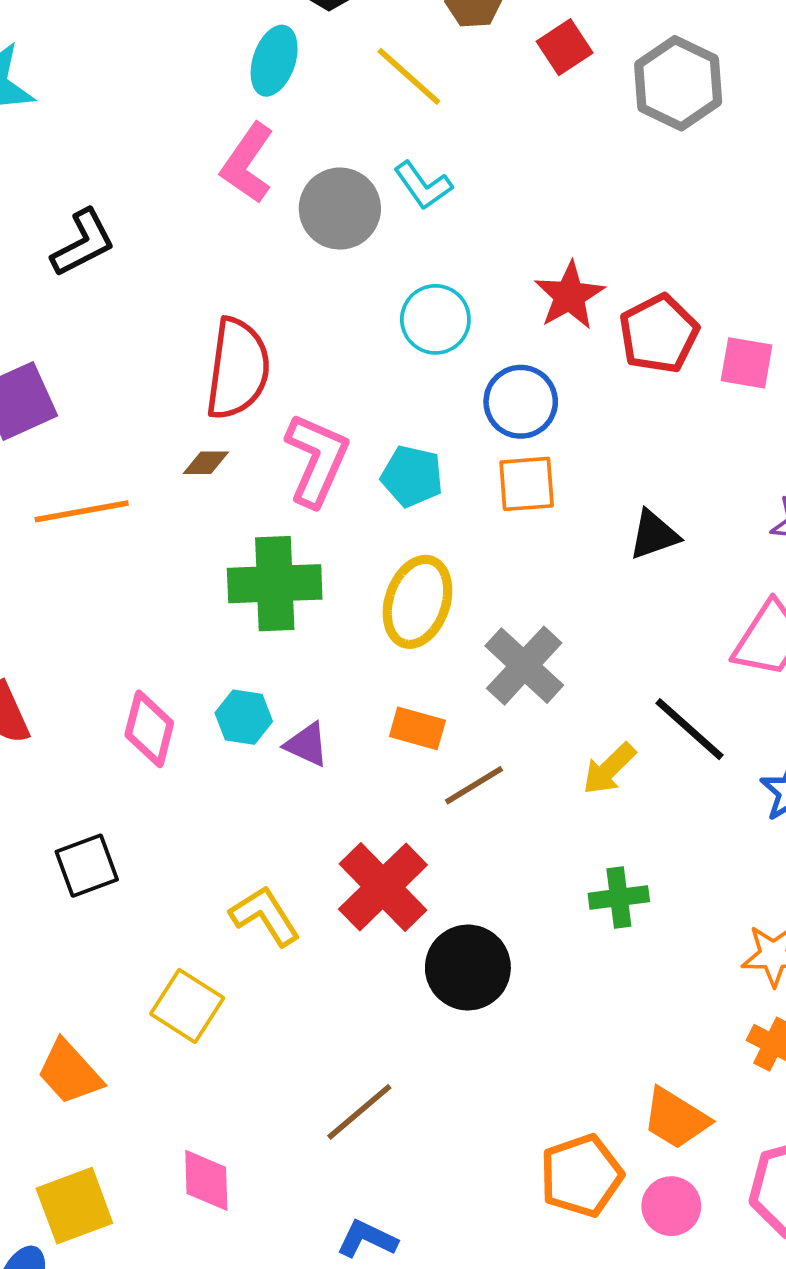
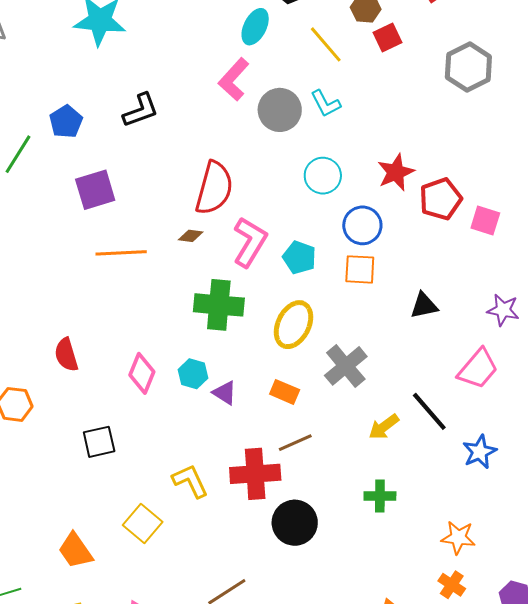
red square: (565, 47) -> (388, 38), moved
brown line: (474, 785) -> (295, 443), moved
red cross: (383, 887) -> (255, 474), turned 33

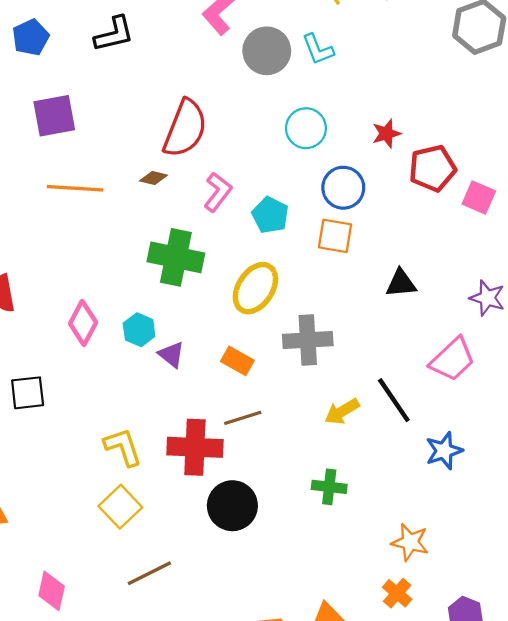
red star: (396, 172) -> (386, 134), size x0.7
pink L-shape: (250, 242) -> (218, 192), size x0.7
gray cross: (346, 366) -> (308, 340), turned 30
yellow square: (143, 523) -> (120, 507), moved

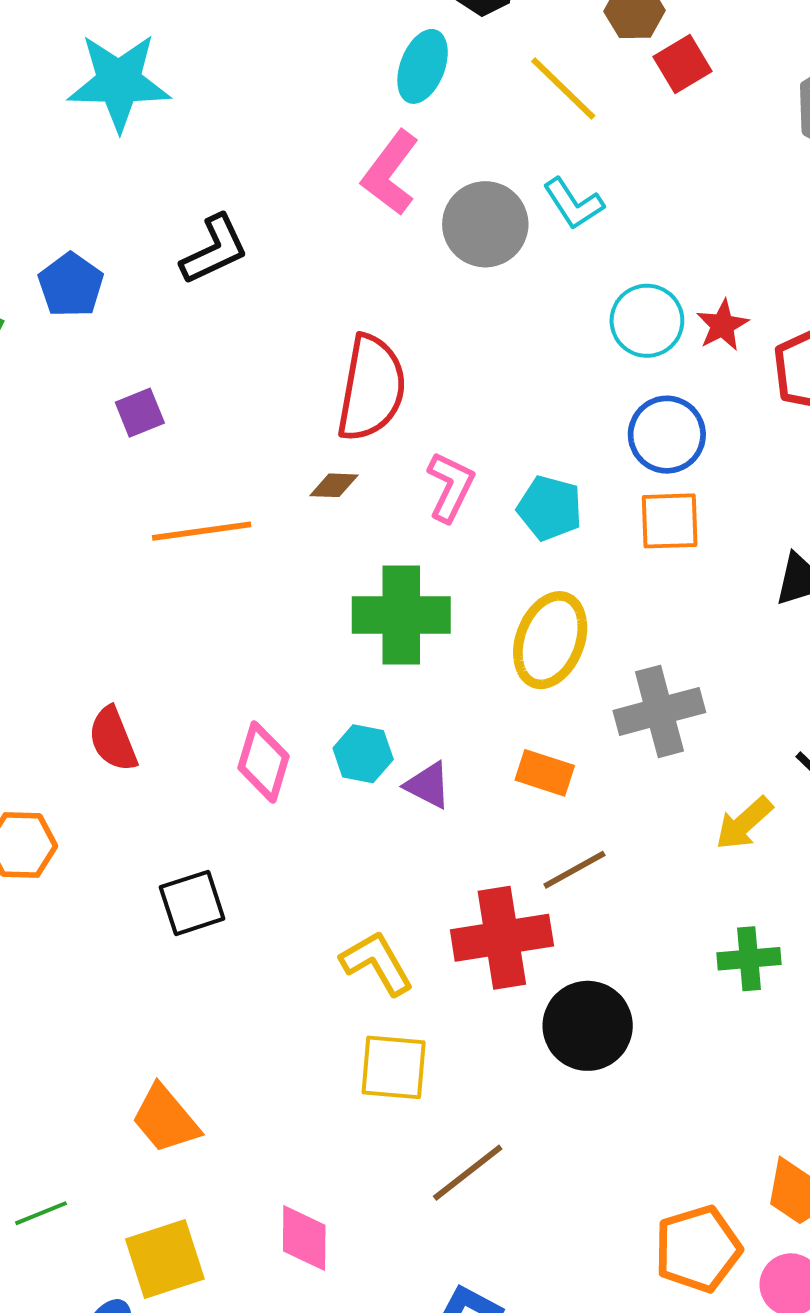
purple square: (54, 116) -> (140, 413), size x0.6
cyan circle: (306, 128) -> (647, 321), moved
yellow square: (120, 507) -> (394, 1067), turned -30

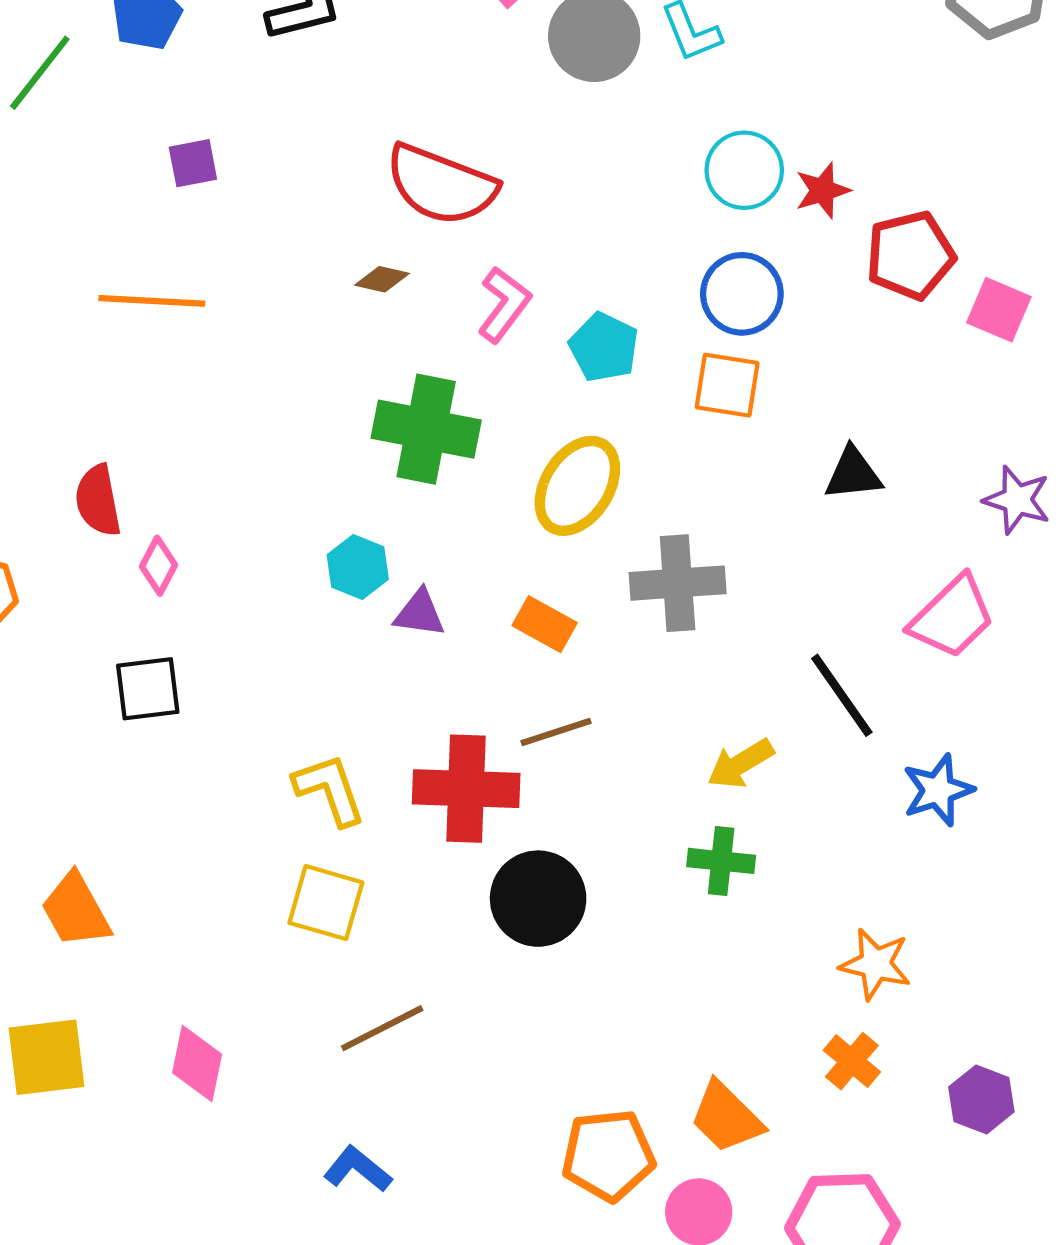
red semicircle: (371, 388) -> (441, 185), turned 90
orange line: (202, 531) -> (152, 301), moved
pink diamond: (264, 762) -> (158, 566), moved, size x0.7
purple triangle: (428, 785) -> (420, 613), turned -30
yellow arrow: (744, 823) -> (741, 764), moved

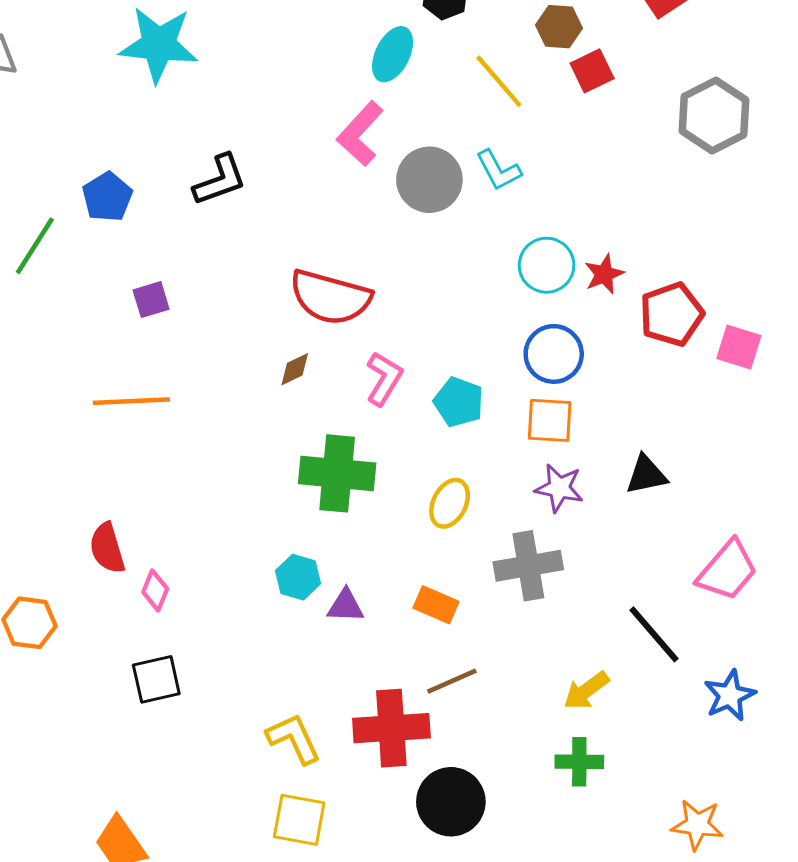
brown diamond: (382, 279) -> (295, 369), turned -33
yellow ellipse: (577, 486) -> (450, 503), size x0.7
purple star: (1017, 500) -> (559, 488), moved

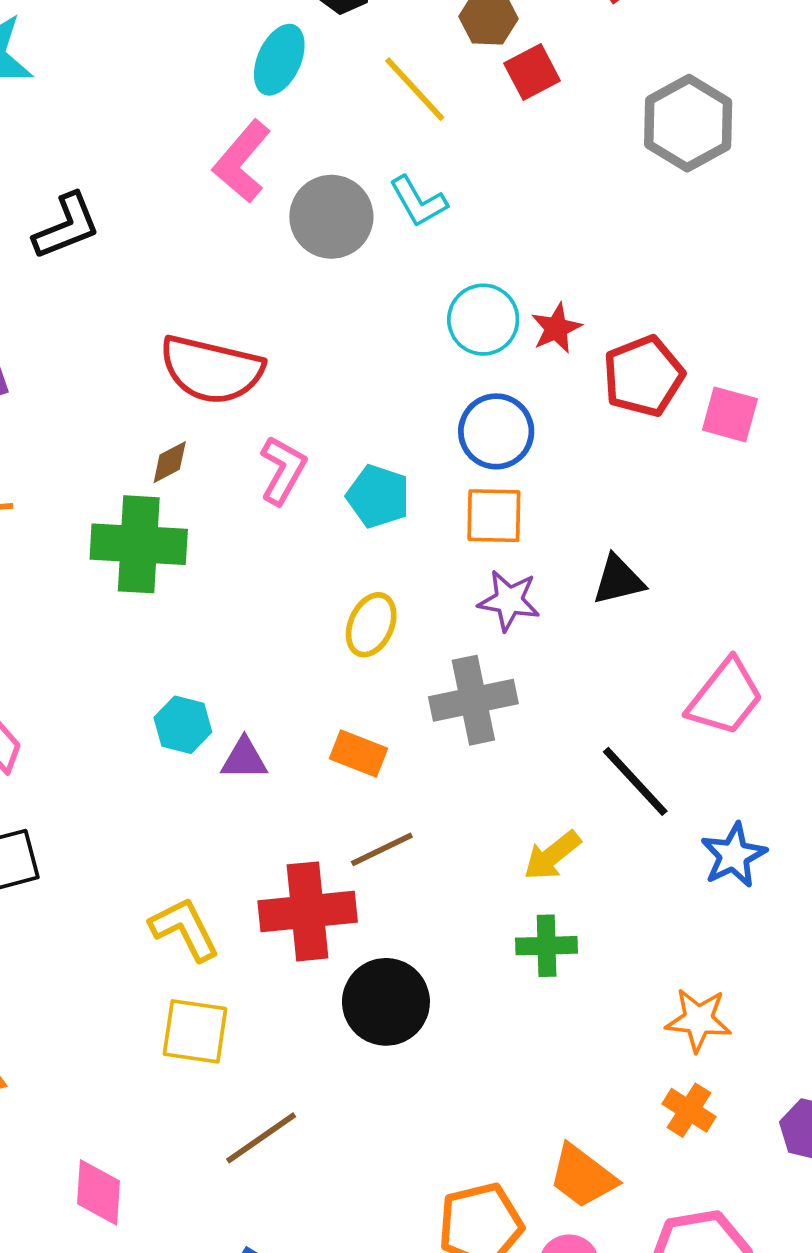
green cross: (337, 473) -> (139, 544), moved

